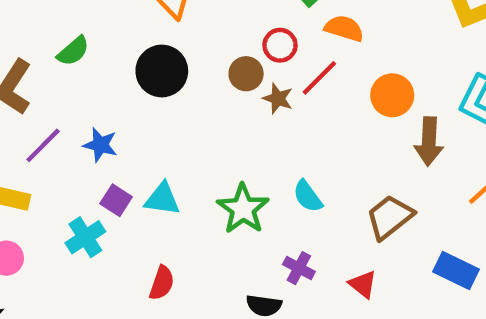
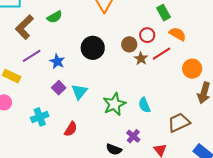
black circle: (162, 71) -> (93, 48), moved
cyan triangle: (162, 199) -> (79, 92), turned 48
cyan cross: (85, 237) -> (40, 117), moved

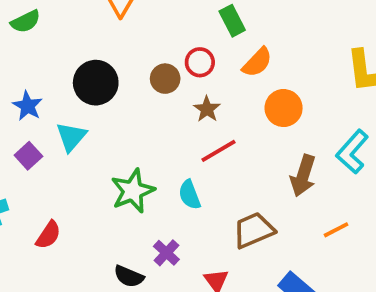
orange semicircle: (177, 34) -> (257, 62), turned 102
red line: (161, 54) -> (218, 151), moved
brown star: (141, 59) -> (207, 109), moved
orange circle: (192, 69) -> (284, 108), moved
cyan triangle: (79, 92) -> (71, 137), moved

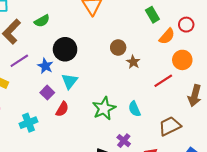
red circle: (200, 62) -> (186, 25), moved
black circle: (96, 83) -> (65, 49), moved
brown star: (207, 109) -> (133, 62), moved
red line: (218, 151) -> (163, 81), moved
red semicircle: (48, 235) -> (62, 109), moved

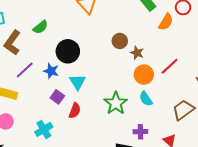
orange circle: (182, 60) -> (144, 75), moved
purple cross: (124, 141) -> (140, 132), turned -32

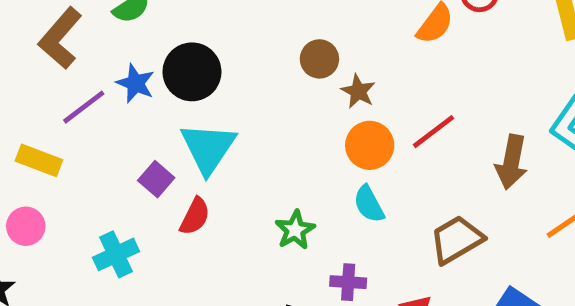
blue star: (51, 71) -> (136, 83), moved
cyan triangle: (77, 82) -> (208, 148), size x1.4
green star: (116, 103) -> (295, 230), moved, size x0.7

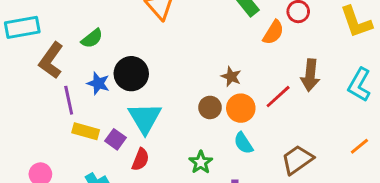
brown circle: (319, 59) -> (210, 107), moved
purple line: (84, 107) -> (69, 100), turned -60
yellow rectangle: (39, 160) -> (86, 131), moved
brown arrow: (511, 162) -> (310, 75), moved

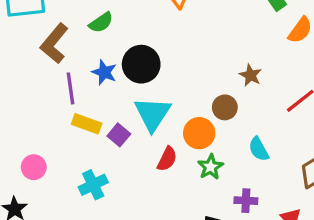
orange circle: (241, 108) -> (199, 133), moved
red semicircle: (140, 159) -> (167, 159), moved

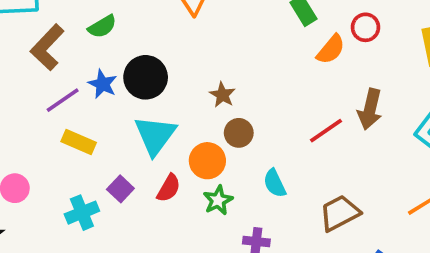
brown star: (250, 75) -> (222, 95), moved
purple line: (71, 88) -> (63, 100), turned 60
purple square: (119, 135) -> (120, 189), moved

